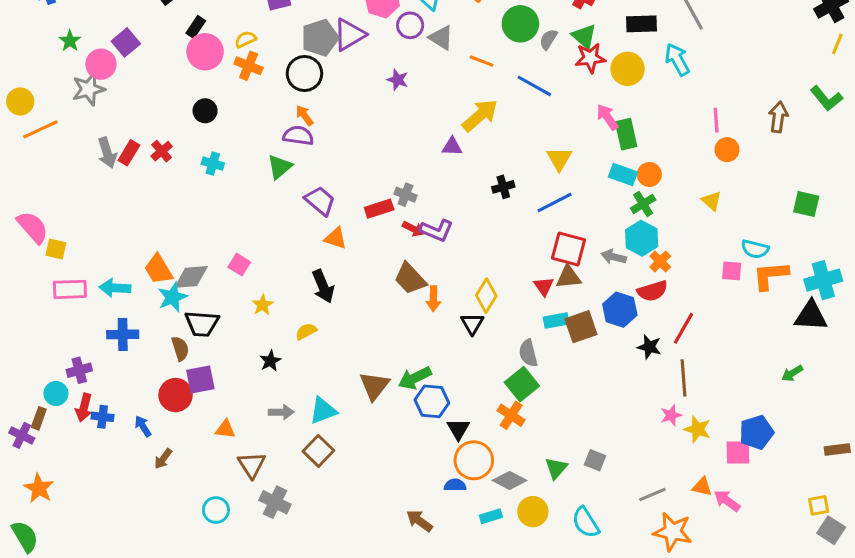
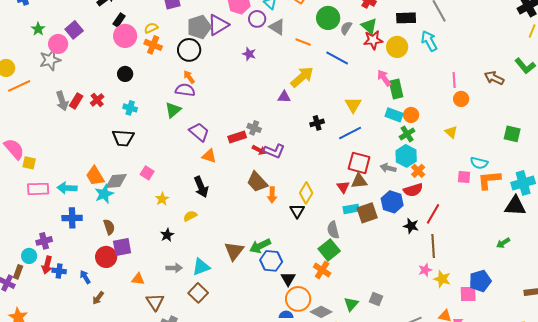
brown arrow: (778, 117) -> (494, 78), turned -72
black trapezoid: (202, 324) -> (123, 138), moved

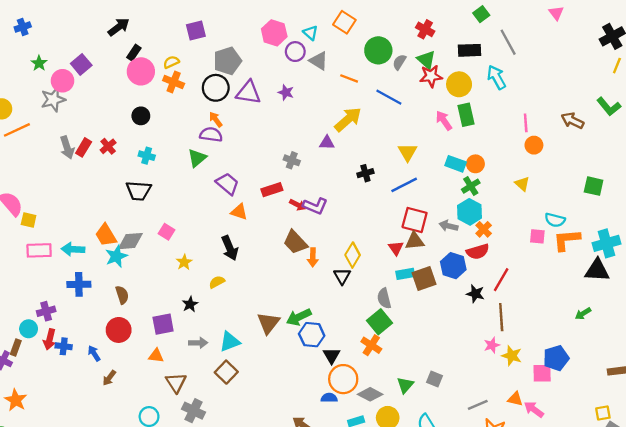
purple triangle: (218, 25) -> (248, 92), moved, turned 40
green rectangle: (396, 89) -> (466, 115), moved
gray cross: (254, 128) -> (292, 160), moved
purple square: (122, 247) -> (163, 324), moved

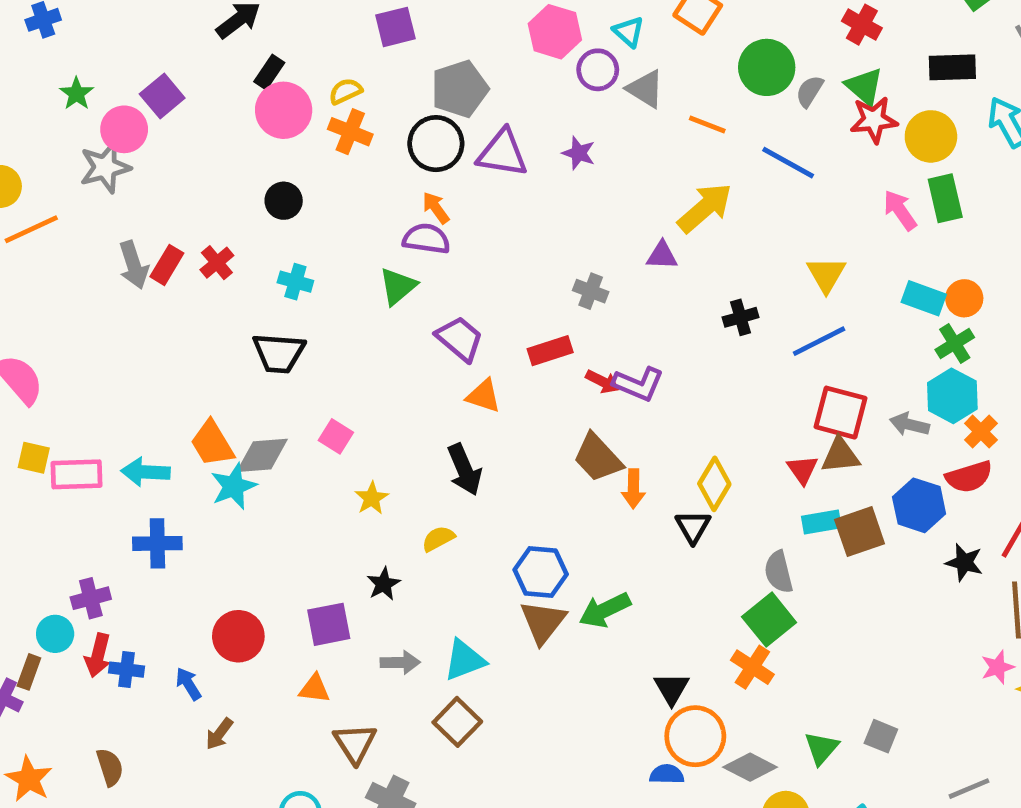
yellow square: (29, 220) -> (34, 458), moved
brown semicircle: (122, 295) -> (110, 767), moved
blue hexagon: (312, 335) -> (541, 572), moved

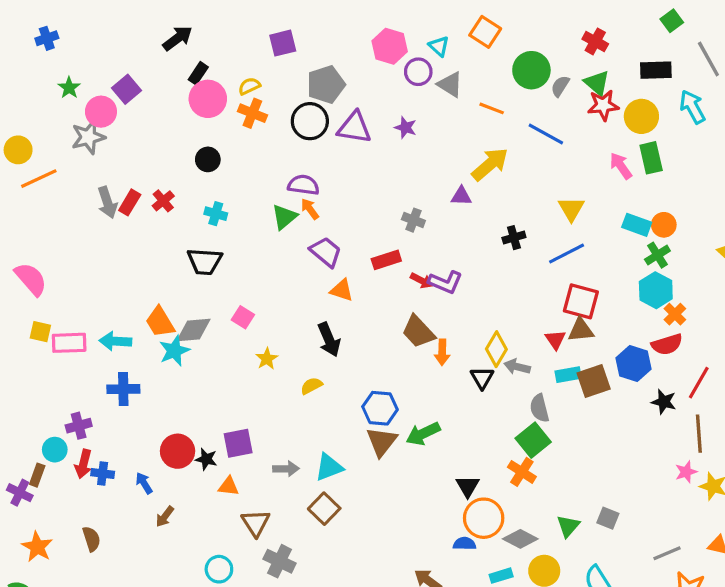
orange arrow: (436, 208) -> (310, 209), moved
gray arrow: (910, 424) -> (517, 367), moved
black star: (384, 584) -> (206, 459), moved, turned -30

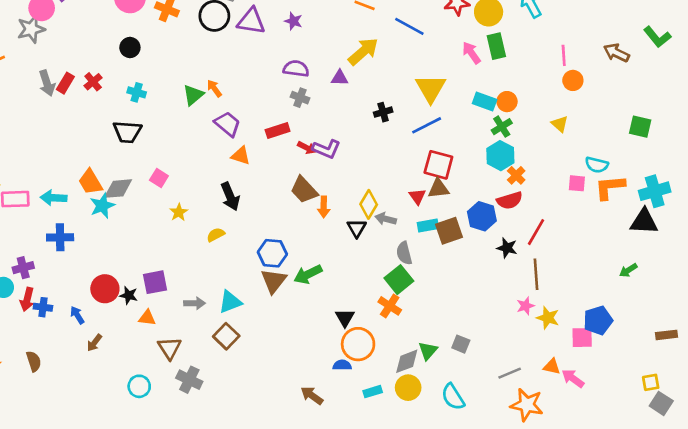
purple semicircle: (303, 185) -> (296, 69), moved
yellow triangle: (571, 209) -> (431, 88), size x1.4
gray diamond: (520, 539) -> (407, 361), moved, turned -48

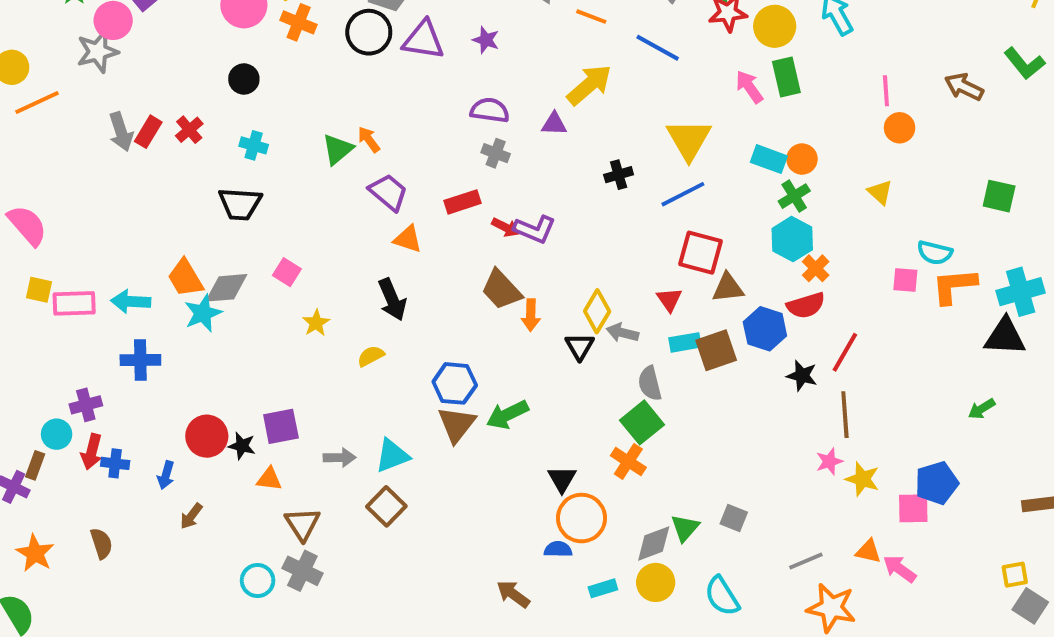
brown triangle: (438, 189) -> (728, 288), moved
blue arrow: (77, 315) -> (166, 475), turned -132
gray cross: (189, 380) -> (302, 571), moved

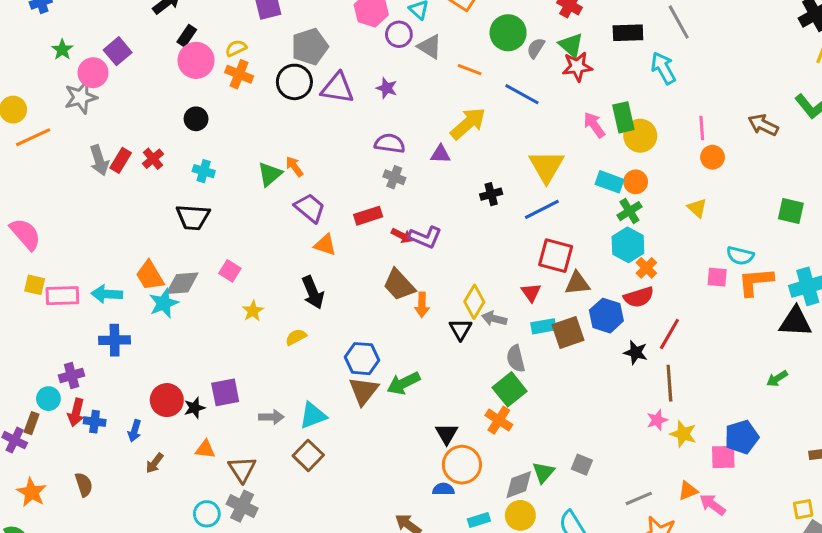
yellow circle: (775, 26) -> (640, 136), moved
black star: (242, 446) -> (194, 408), turned -30
orange triangle: (269, 479) -> (205, 449), moved
orange triangle: (868, 551) -> (688, 491), turned -35

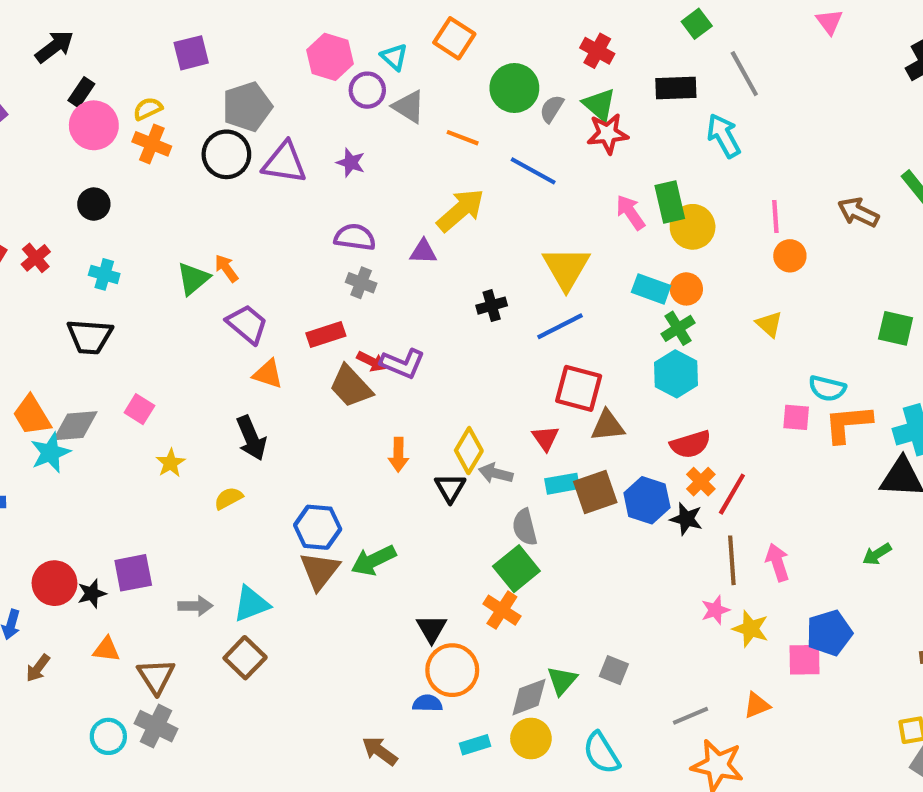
orange cross: (646, 268) -> (701, 482), moved
brown trapezoid: (399, 285) -> (351, 386), moved
blue hexagon: (606, 316) -> (647, 500), moved
pink arrow: (712, 505) -> (777, 562), moved, turned 36

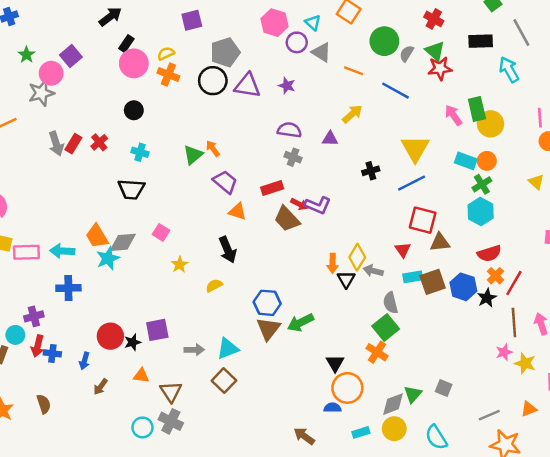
yellow arrow: (461, 210) -> (352, 114), size x0.7
orange arrow: (398, 455) -> (333, 263), moved
black star: (686, 519) -> (487, 298), turned 30

